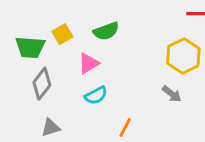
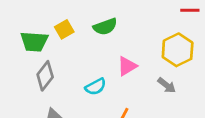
pink triangle: (89, 63) -> (127, 66), moved

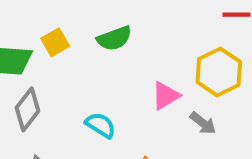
pink triangle: (127, 66) -> (166, 96), moved
cyan semicircle: (96, 87) -> (100, 125), turned -120

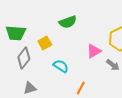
yellow square: (55, 42) -> (45, 43), moved

